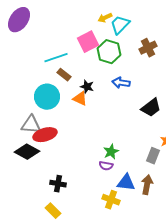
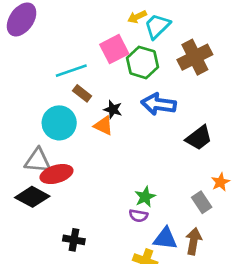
brown cross: (148, 48) -> (195, 57), size x1.4
blue arrow: (121, 83) -> (159, 104), size x1.4
gray rectangle: (153, 156) -> (202, 202), turned -56

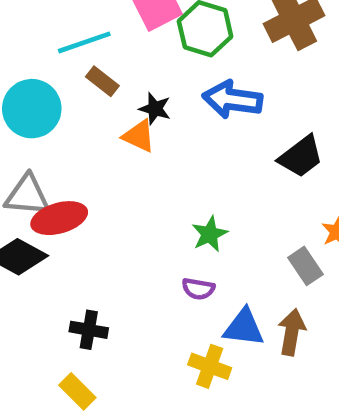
cyan circle: (59, 123) -> (32, 109), moved
green star: (145, 197) -> (210, 234), moved

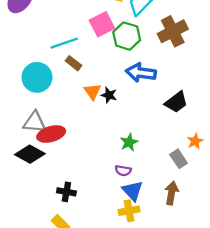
black star: (155, 109) -> (109, 95), moved
orange triangle: (139, 136) -> (92, 92), turned 30
blue triangle: (244, 328) -> (133, 191), moved, turned 40
yellow cross: (210, 366) -> (129, 211), turned -30

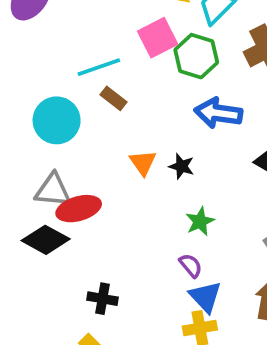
orange triangle: (92, 92) -> (143, 163), moved
black star: (109, 95) -> (182, 166), moved
purple semicircle: (123, 171) -> (191, 266), turned -140

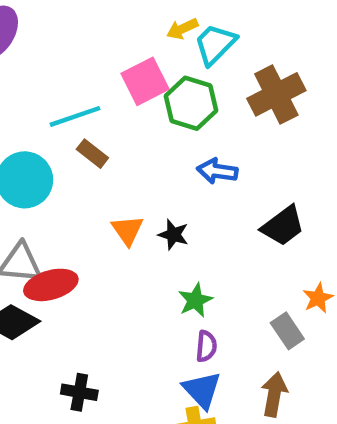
blue arrow: (218, 113) -> (217, 171), size x0.7
purple semicircle: (191, 266) -> (206, 346), moved, turned 45

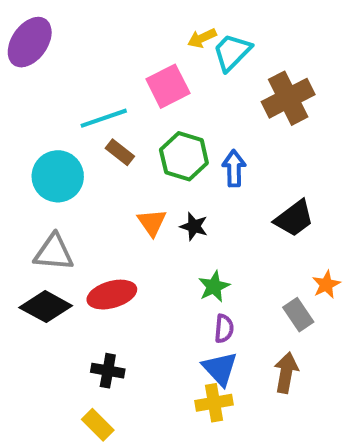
green hexagon: (191, 103) -> (184, 156), moved
blue arrow: (217, 171) -> (234, 168), turned 81
red ellipse: (51, 285) -> (112, 295), moved

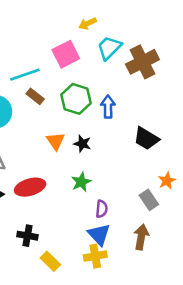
cyan trapezoid: (232, 52) -> (109, 48), moved
black trapezoid: (294, 218) -> (146, 139), turned 68
green star: (214, 287) -> (81, 182), moved
yellow rectangle: (98, 425) -> (50, 261), moved

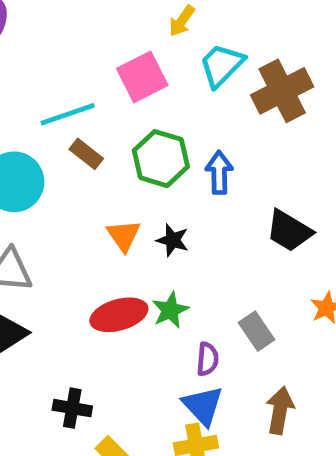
yellow arrow: (88, 24) -> (182, 21), turned -30
red ellipse: (30, 187) -> (119, 315), moved
gray rectangle: (149, 200) -> (257, 331), moved

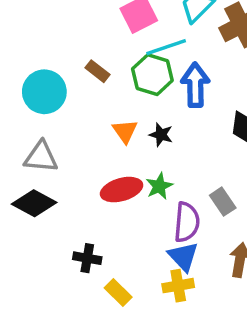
cyan line: (68, 114) -> (166, 47), moved
blue arrow: (219, 173) -> (195, 85), size x1.4
purple semicircle: (208, 359) -> (187, 222), size x1.6

